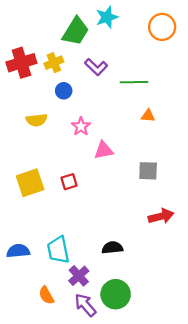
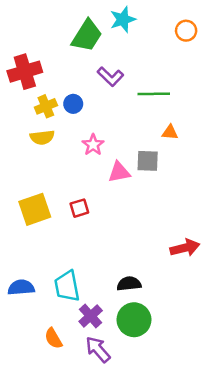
orange circle: (162, 27) -> (186, 31), size x0.7
yellow cross: (54, 63) -> (46, 106), moved
gray square: (148, 171) -> (148, 161), moved
green circle: (116, 294) -> (134, 320), moved

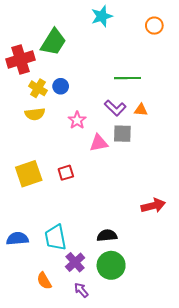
green trapezoid: (87, 36) -> (53, 42), moved
purple L-shape: (110, 77) -> (115, 108), moved
yellow cross: (46, 106) -> (38, 88), turned -36
purple arrow: (98, 349) -> (81, 290), size x0.7

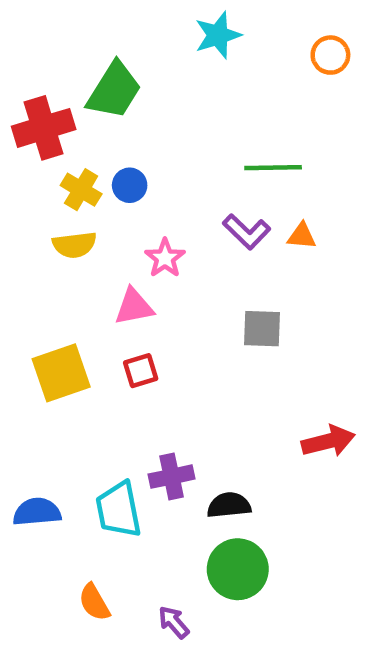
gray square: (122, 134) -> (262, 329), moved
pink triangle: (99, 143) -> (134, 307), moved
purple cross: (75, 262) -> (172, 477), moved, turned 30

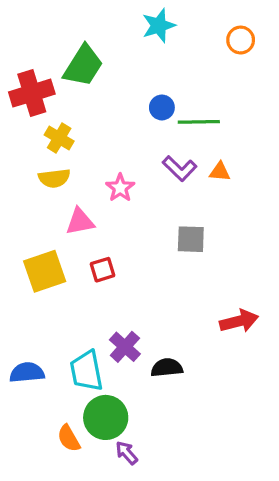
blue circle: (130, 185) -> (162, 107), moved
pink triangle: (134, 307) -> (80, 222), moved
purple cross: (172, 477) -> (125, 347), turned -36
green circle: (238, 569) -> (106, 417), moved

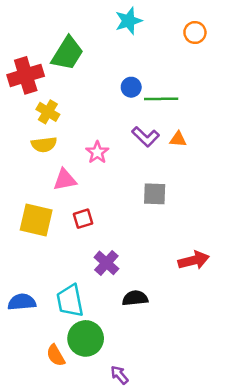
yellow square: (45, 271) -> (36, 220), turned 32
purple cross: (125, 347) -> (106, 263), moved
purple arrow: (127, 453) -> (119, 375), moved

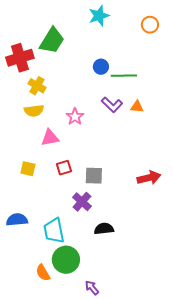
gray square: (155, 194) -> (94, 176), moved
yellow square: (36, 220) -> (28, 169), size x0.6
red arrow: (194, 260) -> (149, 178), moved
blue semicircle: (22, 302) -> (17, 220), moved

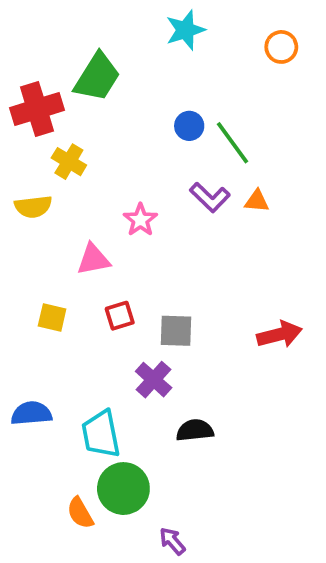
green line: (124, 76) -> (232, 143), turned 55
yellow semicircle: (34, 111) -> (33, 207), moved

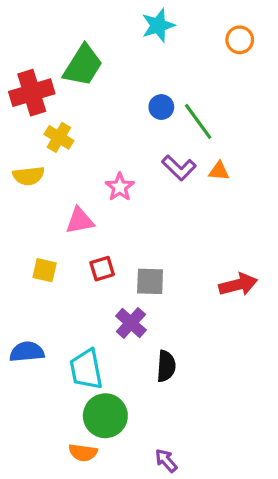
black semicircle: (195, 430) -> (166, 366), turned 100
orange semicircle: (80, 513) -> (83, 453), moved, turned -52
purple arrow: (172, 541) -> (166, 461), moved

